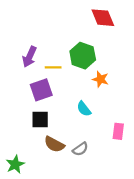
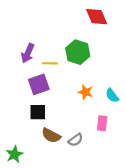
orange star: (100, 79) -> (85, 92), moved
cyan semicircle: (84, 109) -> (112, 95), moved
pink rectangle: (118, 131) -> (102, 123), moved

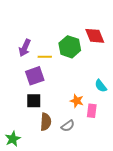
red diamond: (97, 17) -> (95, 36), moved
orange star: (85, 92) -> (77, 101), moved
brown semicircle: (51, 135) -> (46, 122), turned -114

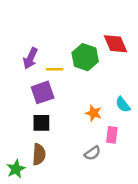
orange star: (77, 101) -> (94, 113), moved
brown semicircle: (46, 122) -> (39, 154), moved
gray semicircle: (68, 126) -> (92, 153), moved

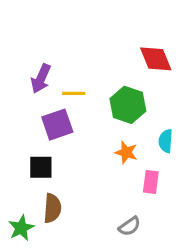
green hexagon: (85, 57) -> (128, 105), moved
cyan semicircle: (123, 105) -> (166, 141), turned 42
black square: (41, 123) -> (41, 167), moved
gray semicircle: (92, 153) -> (130, 226), moved

